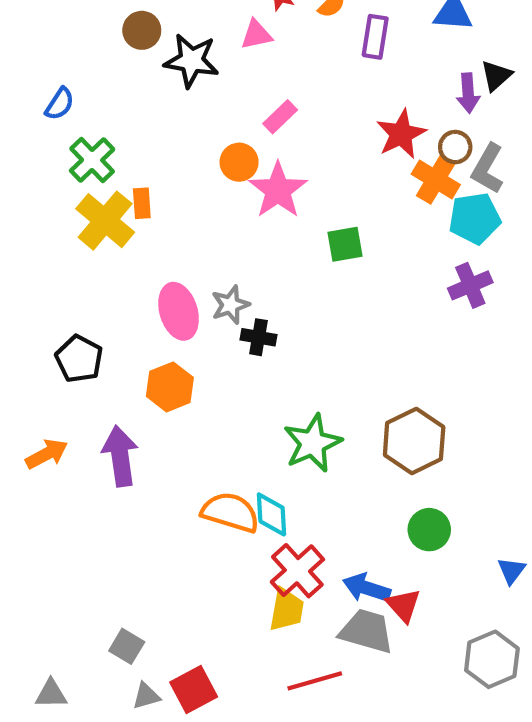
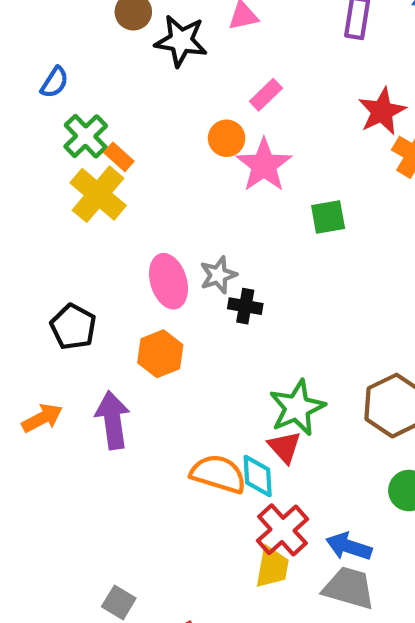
orange rectangle: (142, 203) -> (119, 157), moved, turned -44
red triangle: (403, 605) -> (285, 447), moved

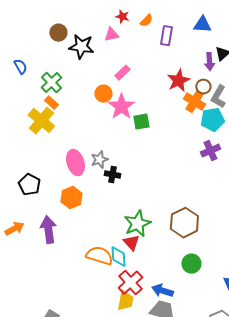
blue semicircle: (55, 82) -> (20, 67), turned -63
green cross: (86, 136) -> (51, 83), moved
green square: (328, 217) -> (141, 122), moved

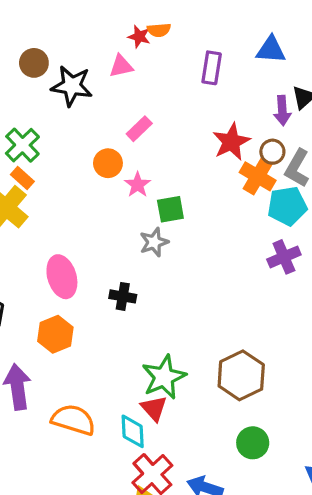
orange semicircle: (146, 21) -> (159, 30), moved, turned 40
pink star: (121, 107) -> (138, 185), size x0.6
gray star: (99, 160) -> (154, 242), moved
orange semicircle: (99, 256) -> (73, 420), moved

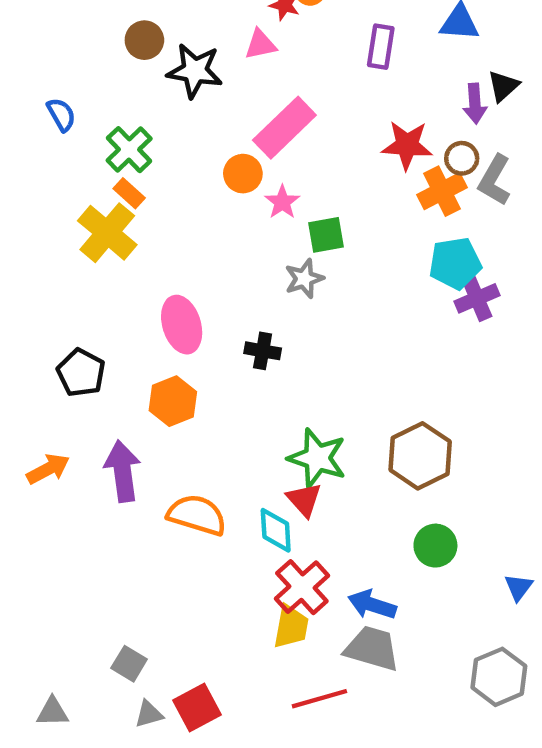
pink rectangle: (139, 129) -> (284, 128), size x1.8
red star: (231, 142) -> (407, 145), turned 30
orange cross: (258, 176) -> (442, 191), turned 32
cyan pentagon: (287, 206) -> (455, 263), moved
green star: (164, 377) -> (317, 458), turned -30

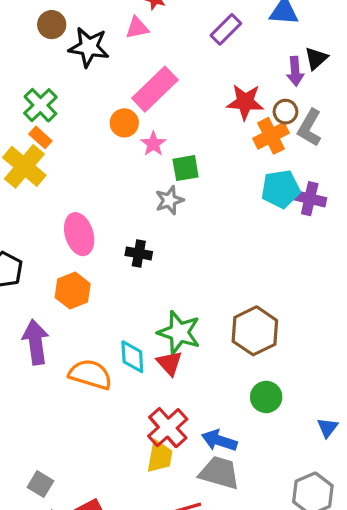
purple rectangle: (381, 47) -> (226, 29), turned 36
purple cross: (477, 298) -> (310, 199), moved, turned 36
cyan diamond: (276, 530) -> (132, 357), moved

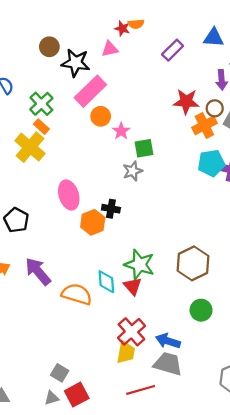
pink rectangle: (155, 89) -> (90, 91), moved
orange hexagon: (73, 291) -> (93, 222), moved
purple arrow: (36, 342) -> (38, 271), turned -32
gray square: (40, 484) -> (60, 373), moved

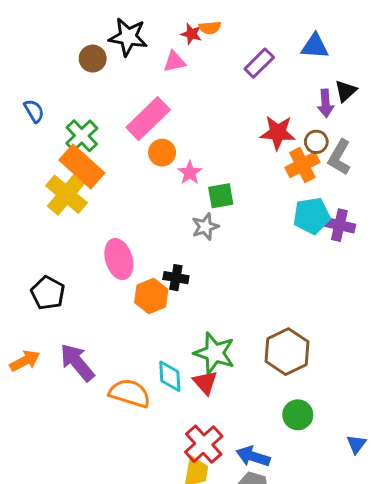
black star: (76, 63) -> (128, 37), moved
orange rectangle: (41, 127) -> (82, 167), size x2.0

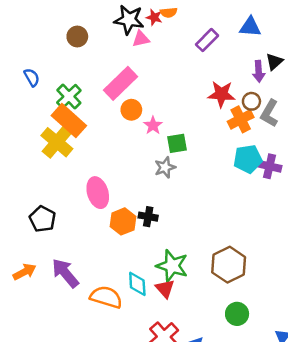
black star: (128, 37) -> (129, 20), moved
black cross: (176, 278) -> (148, 217), moved

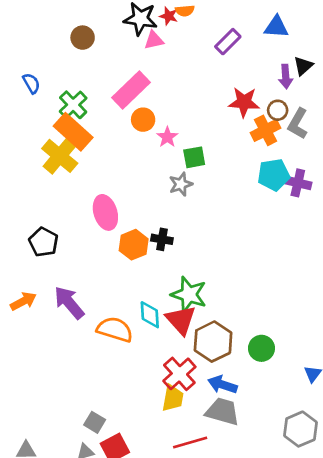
brown hexagon: (229, 265) -> (213, 342), moved
red triangle: (165, 289) -> (181, 320), size x1.4

